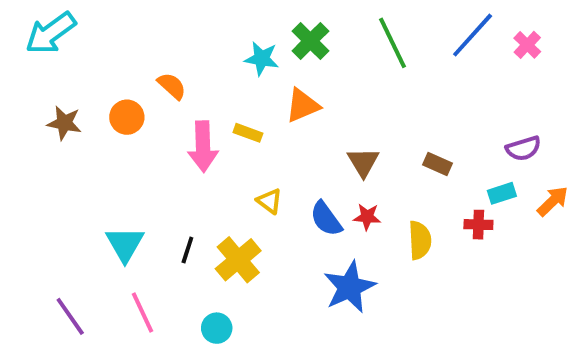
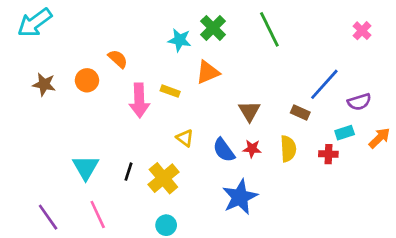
blue line: (473, 35) -> (324, 84), moved
yellow semicircle: (420, 240) -> (288, 149), moved
cyan circle: (217, 328) -> (166, 225), moved

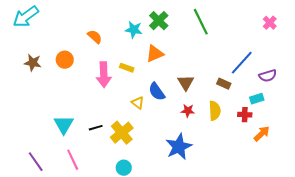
orange semicircle: (118, 59) -> (95, 37), moved
orange arrow: (379, 138) -> (262, 134), moved
blue semicircle: (224, 150) -> (157, 92), moved
black line: (129, 172) -> (96, 128), turned 56

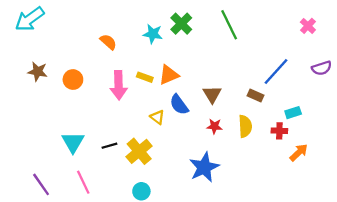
orange triangle: (155, 54) -> (169, 75), moved
orange circle: (65, 60) -> (73, 80), moved
purple semicircle: (268, 76) -> (322, 68), moved

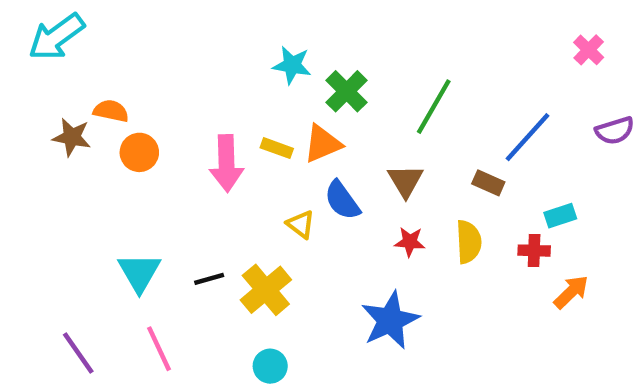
green cross: (181, 24) -> (347, 91), moved
green line: (229, 25) -> (434, 107), moved, turned 56
orange semicircle: (108, 42) -> (111, 111), moved, turned -30

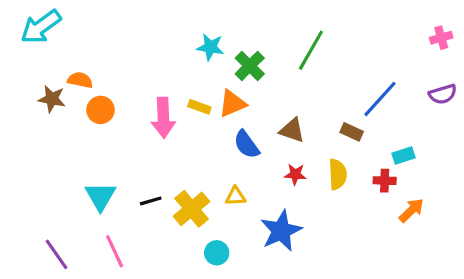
pink cross: (589, 50) -> (441, 38), moved, turned 30
green line: (434, 107) -> (311, 50), moved
brown triangle: (405, 181) -> (292, 130), turned -40
yellow triangle: (301, 224) -> (236, 196), moved, turned -40
cyan circle: (270, 366) -> (217, 253), moved

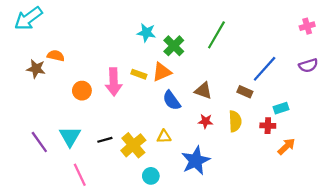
orange circle: (100, 110) -> (82, 91), moved
purple line: (57, 254) -> (39, 142), moved

